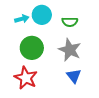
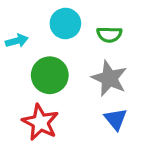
cyan arrow: (22, 19) -> (17, 41), moved

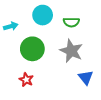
blue triangle: (116, 119) -> (86, 78), moved
red star: (40, 122) -> (26, 80), size x0.6

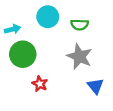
green circle: (32, 49) -> (23, 54), moved
red star: (26, 80) -> (40, 84), moved

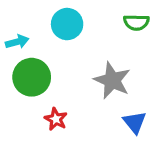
green semicircle: (80, 25) -> (136, 22), moved

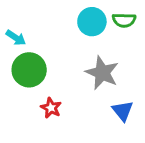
cyan circle: (67, 24) -> (92, 22), moved
cyan arrow: (17, 42) -> (16, 38), turned 48

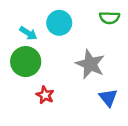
cyan circle: (92, 22) -> (59, 23), moved
cyan arrow: (16, 38) -> (28, 33), moved

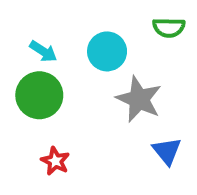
cyan circle: (59, 23) -> (107, 51), moved
red star: (45, 95) -> (55, 161), moved

